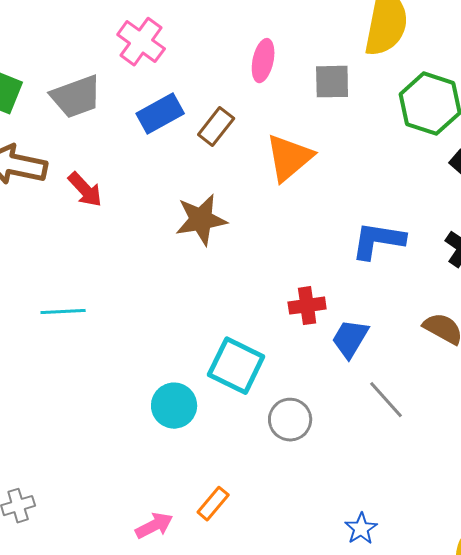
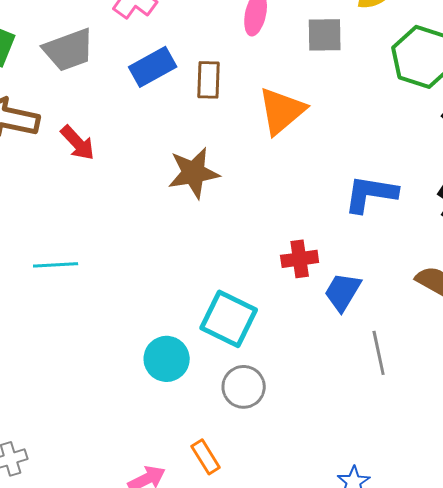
brown rectangle: (216, 127) -> (209, 80), turned -36
gray line: (386, 400) -> (379, 353), turned 30
gray circle: (290, 420) -> (244, 387), moved
orange rectangle: (213, 504) -> (206, 457), turned -72

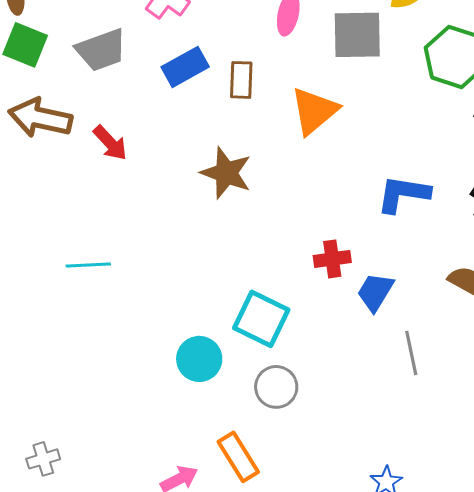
gray square: (325, 35) -> (357, 35), size x1.4
brown star: (194, 173) -> (226, 173), turned 30
orange rectangle: (206, 457) -> (238, 457), size x1.4

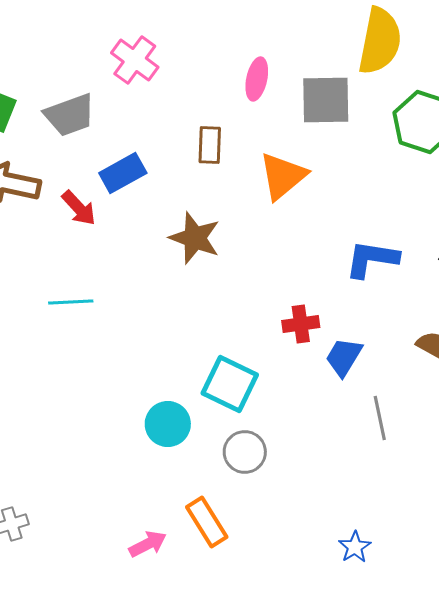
blue rectangle: (185, 67) -> (123, 173), moved
cyan line: (88, 265) -> (71, 302), moved

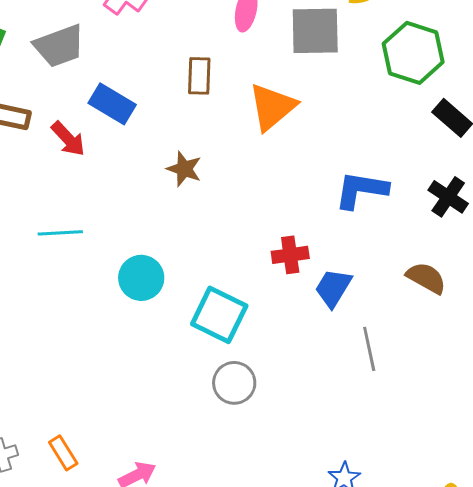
blue rectangle: (123, 173) -> (112, 104), turned 60
brown star: (195, 238) -> (184, 169), size x0.7
cyan circle: (168, 424) -> (141, 278), moved
orange rectangle: (207, 522) -> (63, 453), moved, size x0.7

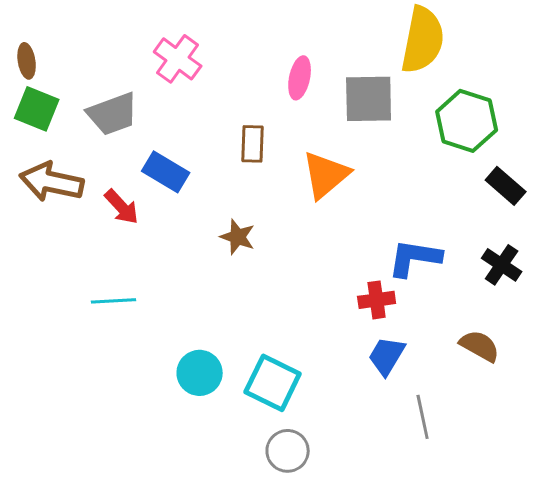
red cross: (290, 255) -> (377, 300), moved
cyan circle: (141, 278) -> (200, 373), moved

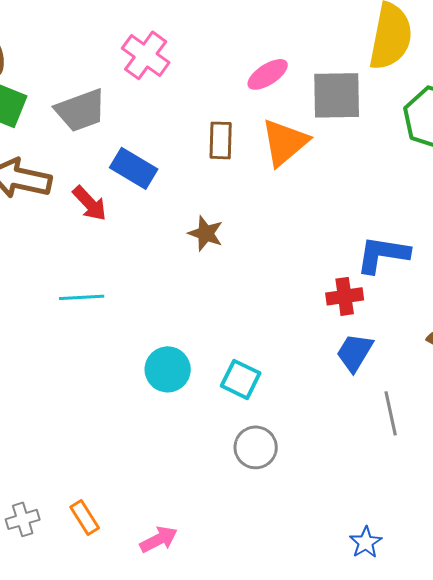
pink ellipse: (300, 78) -> (268, 74), turned 45
orange triangle: (326, 175) -> (285, 142), moved
cyan square: (273, 383) -> (241, 379), size x0.7

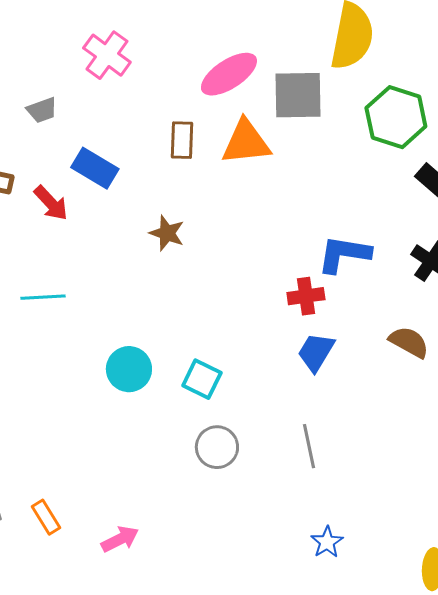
pink ellipse: (268, 74) -> (229, 74), size x1.4
gray trapezoid: (81, 110) -> (42, 110), size x0.6
orange triangle: (285, 142) -> (246, 142), turned 34
gray line: (391, 413) -> (309, 446), moved

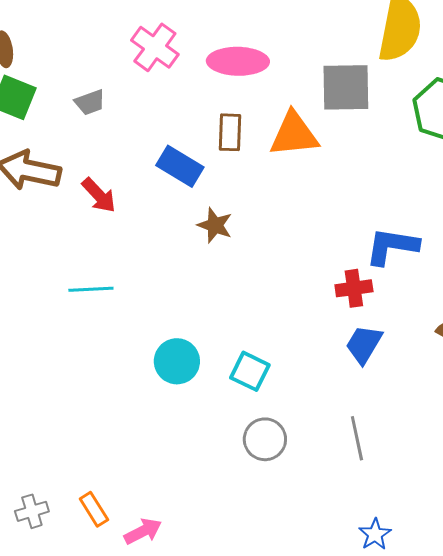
pink ellipse: (229, 74) -> (238, 61), moved, turned 34
blue rectangle: (95, 168) -> (180, 166), moved
pink arrow: (120, 539) -> (143, 531), moved

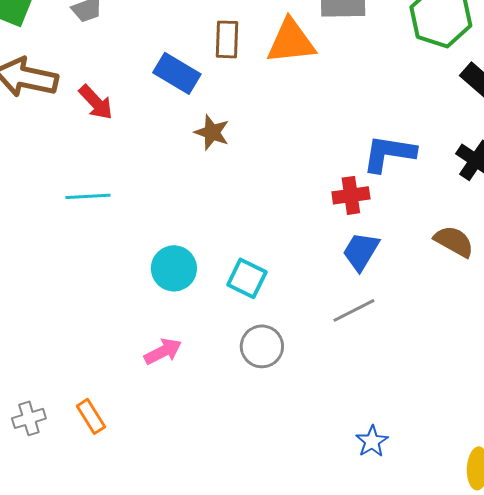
gray line: (357, 438) -> (354, 310), moved, turned 75
pink arrow: (143, 531) -> (163, 351), moved

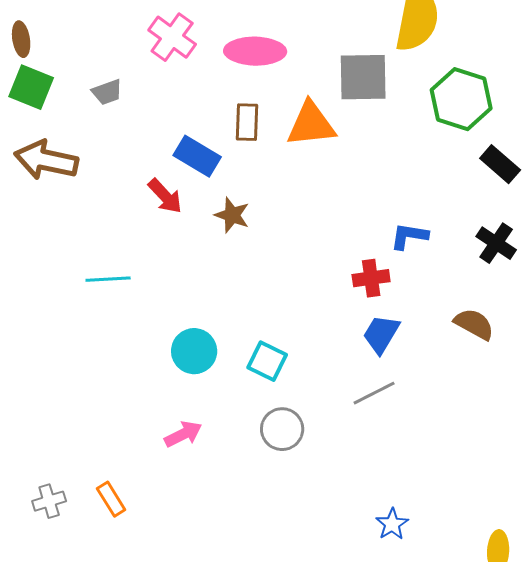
red arrow: (96, 102) -> (165, 196), moved
blue L-shape: (389, 153) -> (409, 236), size x0.7

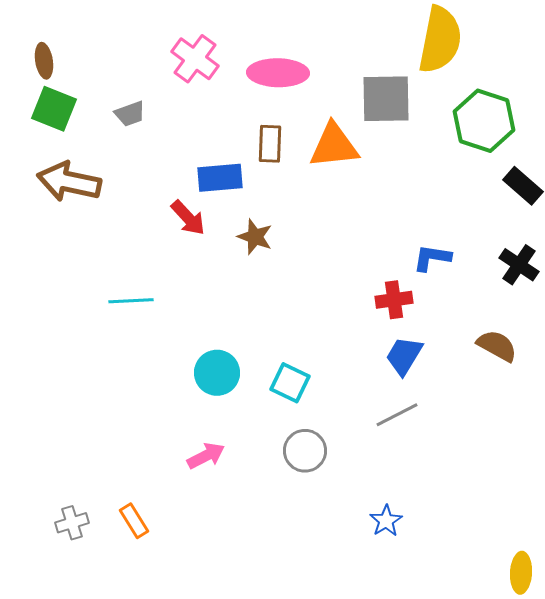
blue rectangle: (197, 156) -> (220, 178), turned -36
blue star: (392, 524) -> (386, 521), moved

